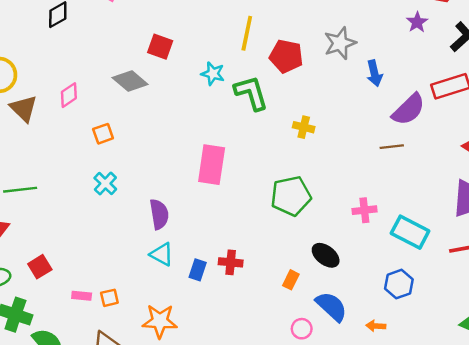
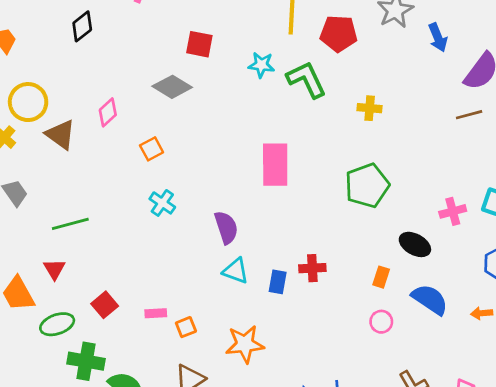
pink cross: (364, 210) -> (453, 211), moved
pink rectangle: (82, 296) -> (156, 313), moved
pink circle: (302, 329) -> (381, 322), moved

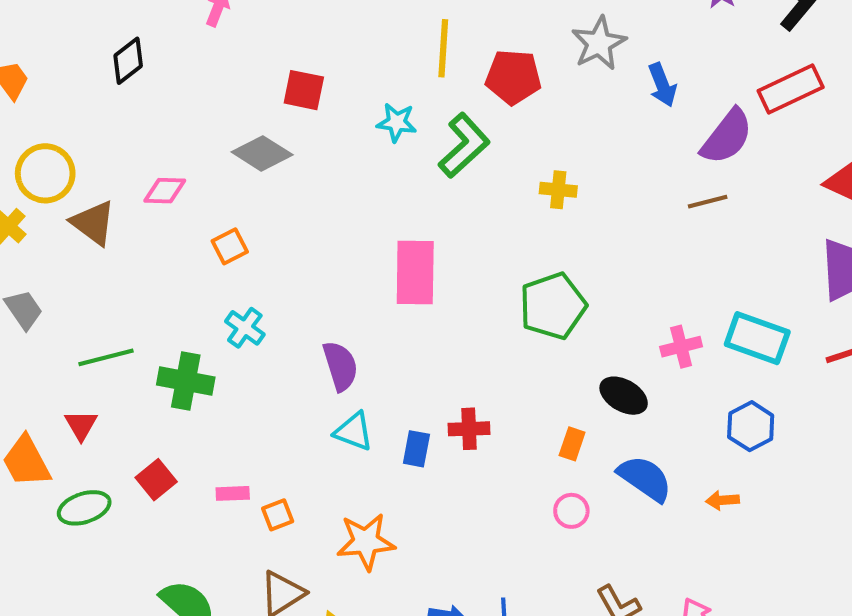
green L-shape: (306, 80) -> (464, 145), turned 72
pink diamond: (108, 112) -> (165, 191), turned 44
green cross: (86, 361) -> (186, 381), moved

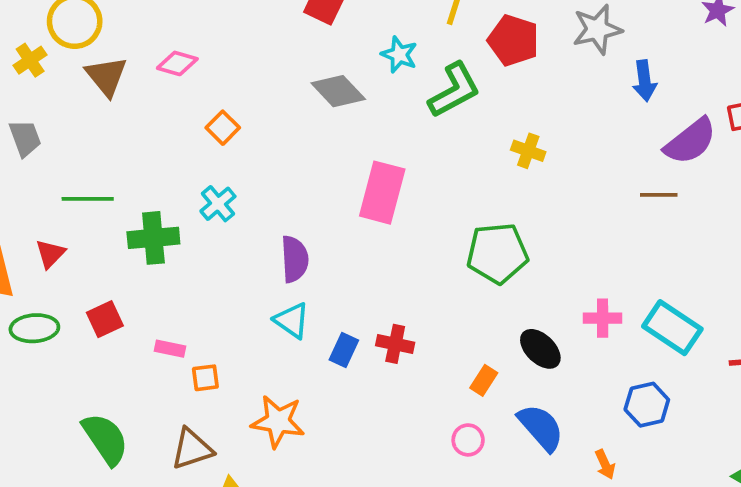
gray diamond: (262, 153) -> (338, 91), moved
orange square: (230, 246) -> (223, 128), turned -32
green cross: (186, 381) -> (153, 238), turned -30
orange arrow: (722, 500) -> (605, 464), turned -124

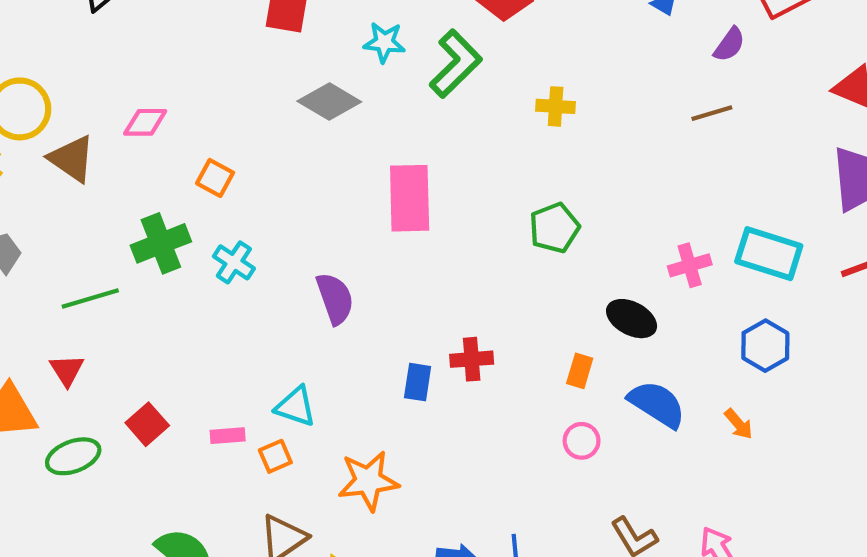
purple semicircle: (690, 141) -> (729, 45), size x0.6
green cross: (153, 238) -> (161, 243), moved
green pentagon: (497, 253) -> (554, 228), size x0.7
cyan triangle: (292, 320) -> (296, 406), moved

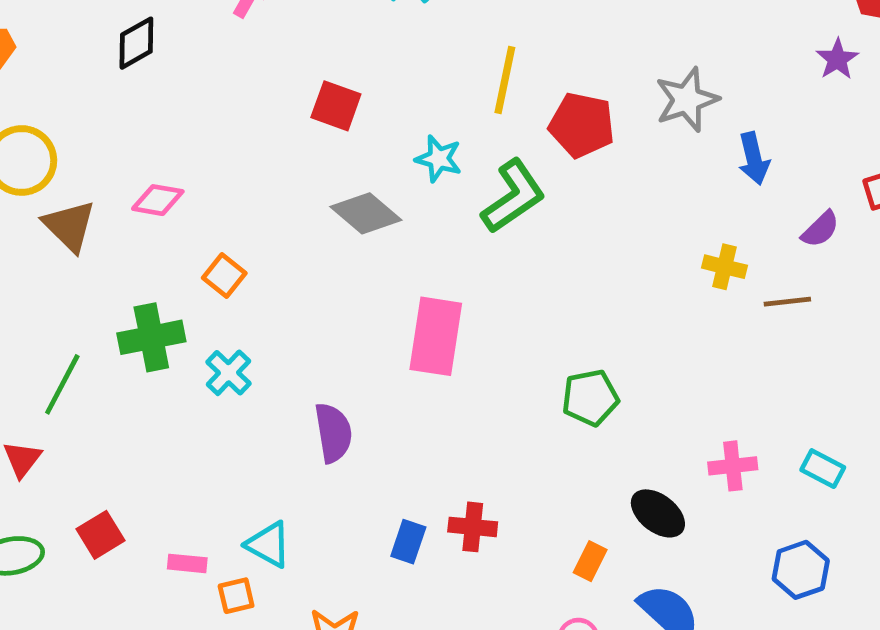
yellow cross: (556, 106) -> (724, 267), moved
cyan rectangle: (769, 254) -> (823, 469), size x0.6
green line: (90, 298) -> (62, 384), turned -56

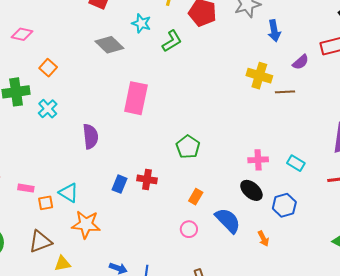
green L-shape: (513, 196) -> (172, 41), size x0.7
yellow cross: (724, 267) -> (259, 76), size x1.4
green pentagon: (590, 398) -> (188, 147), moved, turned -30
black ellipse: (658, 513) -> (251, 190), moved
cyan triangle: (268, 545) -> (69, 193), moved

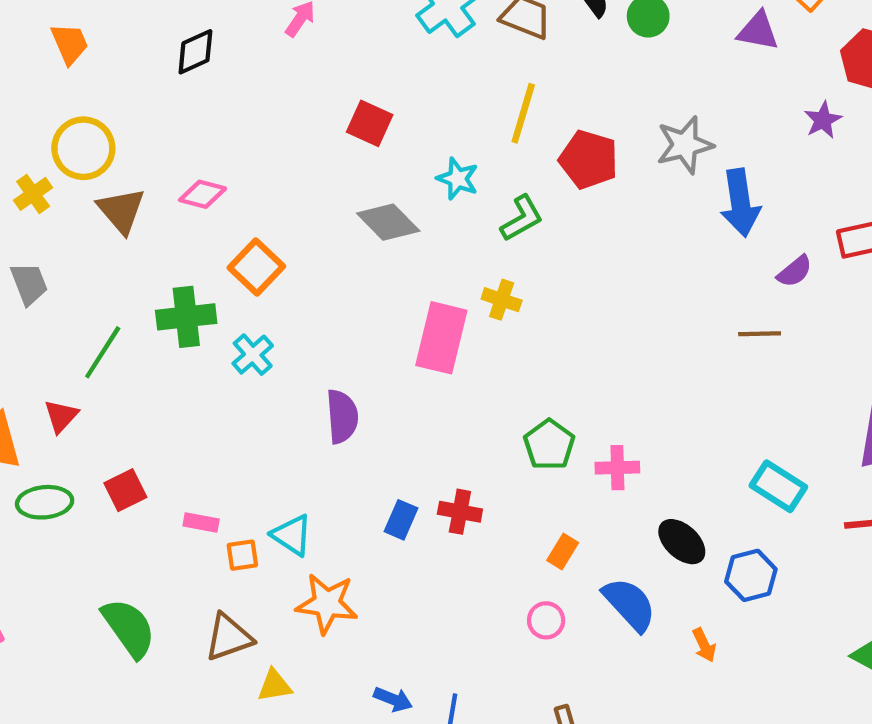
blue arrow: (274, 31) -> (740, 203), size x1.4
orange square: (48, 68) -> (256, 267), size x1.4
yellow cross: (259, 76) -> (502, 300), moved, size x0.7
pink cross: (258, 160) -> (617, 468), moved
cyan rectangle: (296, 163) -> (778, 486), size x1.4

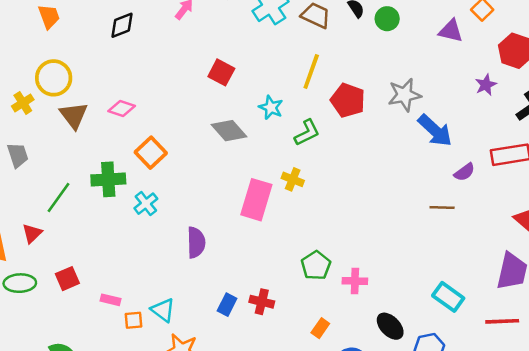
blue arrow: (740, 203) -> (435, 130), turned -42

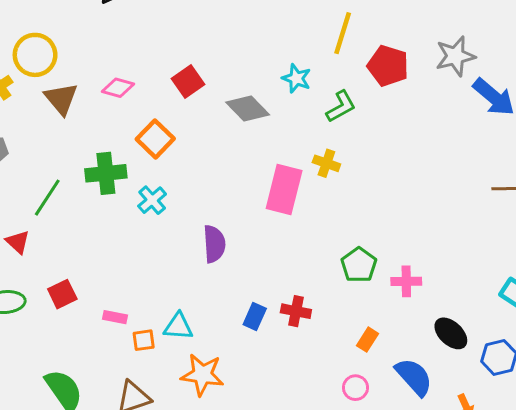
red square: (221, 72) -> (188, 81), moved, turned 30
red triangle: (32, 233) -> (18, 242), turned -30
cyan triangle: (163, 310) -> (178, 327), turned -30

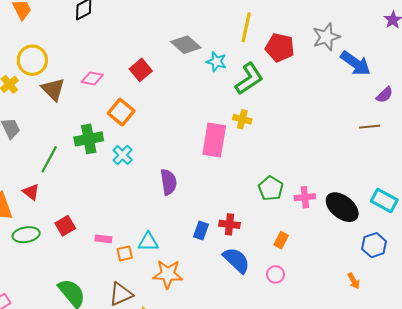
green L-shape: (341, 107) -> (249, 79), size x1.4
gray diamond: (248, 108) -> (186, 45), moved
black ellipse: (451, 333) -> (342, 207), moved, size x1.4
blue semicircle: (414, 377) -> (236, 260), moved

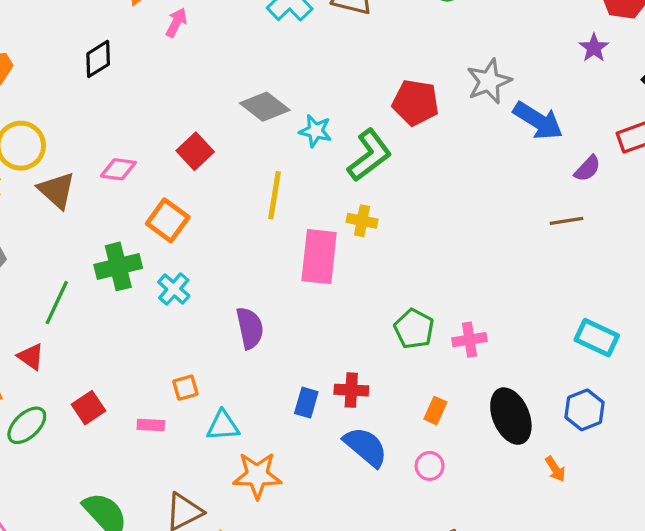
yellow line: (246, 27) -> (275, 195), moved
black ellipse: (342, 207) -> (511, 416), moved, turned 32
green ellipse: (26, 235) -> (27, 425), turned -30
orange square: (125, 253) -> (185, 388), moved

